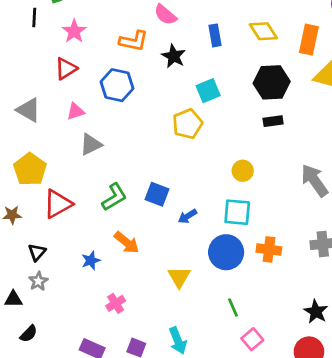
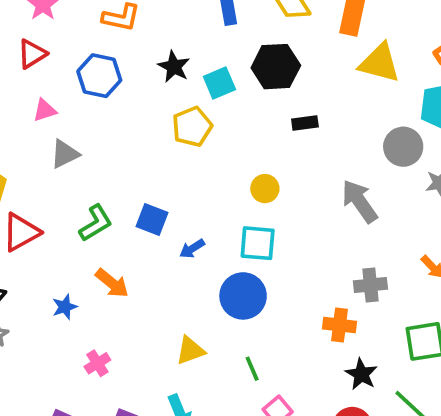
black star: (174, 56) -> (174, 67), moved
black hexagon: (272, 82) -> (276, 67), moved
orange cross: (269, 249) -> (340, 325), moved
yellow triangle: (179, 277) -> (190, 351), moved, turned 40

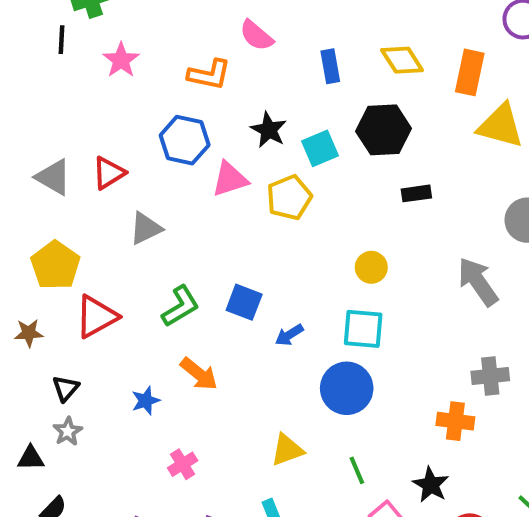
red triangle: (32, 54) -> (109, 173), moved
pink triangle: (45, 110) -> (230, 179), moved, size x1.4
black star: (361, 374) -> (431, 485), moved

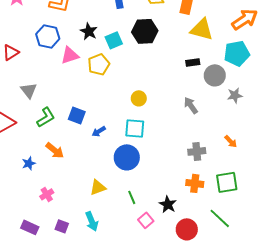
black rectangle: (416, 193) -> (193, 62), moved
gray triangle: (146, 228) -> (29, 90), moved, turned -42
gray arrow: (478, 282) -> (191, 105), size x0.7
orange cross: (455, 421) -> (195, 183), moved

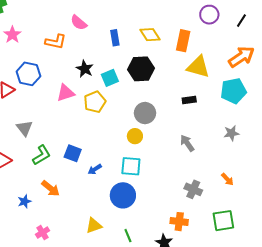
blue hexagon: (48, 36) -> (28, 74), moved
gray circle: (215, 75) -> (145, 113), moved
gray cross: (197, 151) -> (193, 189), turned 30
orange cross: (195, 183) -> (179, 222), moved

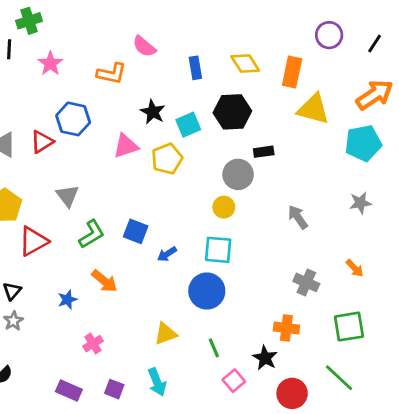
black rectangle: (189, 100) -> (264, 152), moved

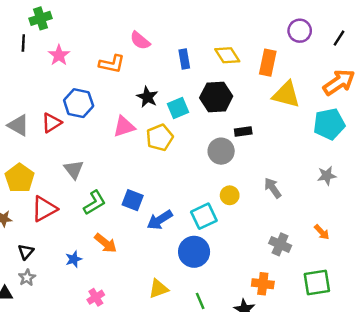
yellow circle: (224, 207) -> (230, 195), moved
cyan square: (218, 250) -> (204, 216), turned -30
blue arrow: (167, 254) -> (160, 220), size x1.5

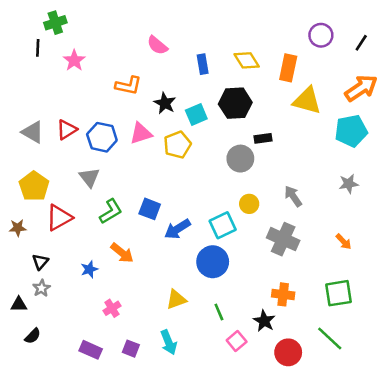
orange L-shape: (112, 64) -> (128, 86), moved
blue hexagon: (79, 103) -> (102, 137), moved
gray cross: (280, 244) -> (283, 239), moved, size x1.4

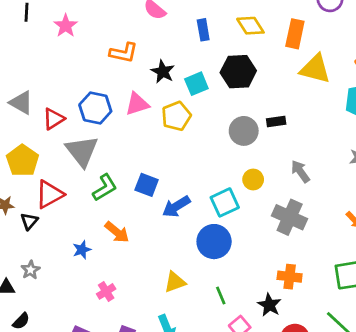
red triangle: (67, 130) -> (53, 119), moved
black rectangle: (263, 138) -> (276, 121), moved
gray triangle: (89, 177) -> (82, 151), size x1.5
black triangle: (40, 262) -> (29, 221), moved

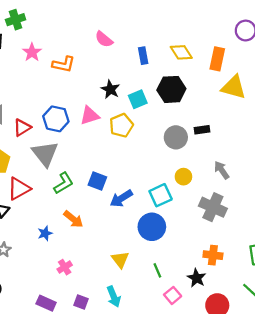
orange L-shape: (124, 53) -> (64, 64), moved
yellow triangle: (175, 282) -> (120, 259), turned -48

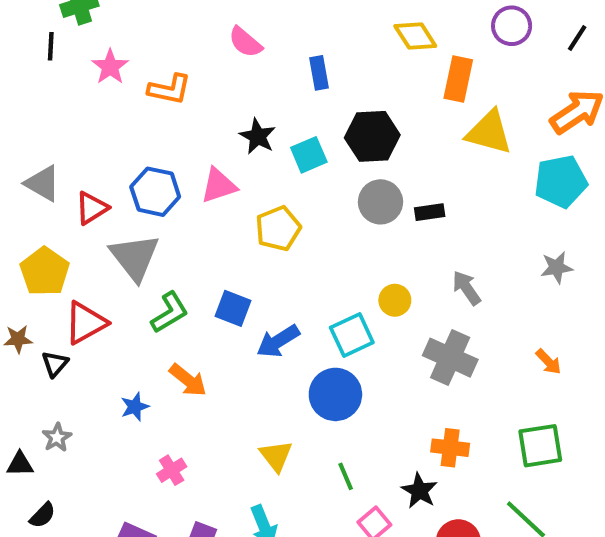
yellow diamond: (181, 52) -> (415, 36), moved
yellow pentagon: (121, 125) -> (278, 229), moved
gray circle: (176, 137) -> (380, 202), moved

